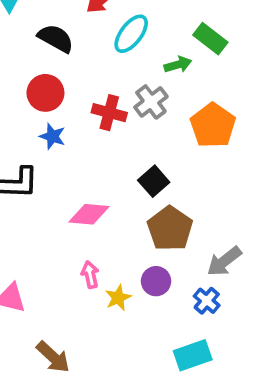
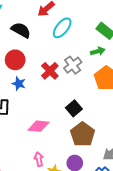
green arrow: (178, 65) -> (98, 51), moved
red cross: (109, 113) -> (50, 71), turned 30

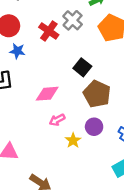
pink arrow: (39, 159) -> (57, 120), moved, turned -96

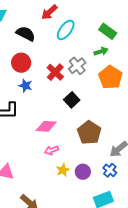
black square: (82, 67) -> (72, 100), moved
purple circle: (94, 127) -> (83, 172), moved

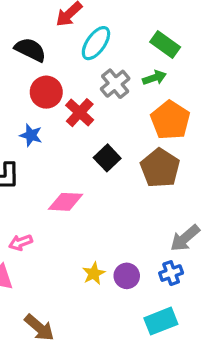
red circle: (21, 63) -> (46, 92), moved
gray cross: (77, 66) -> (115, 84), moved
brown pentagon: (89, 133) -> (160, 168), moved
pink arrow: (52, 150) -> (21, 242), moved
blue cross: (110, 170) -> (171, 273), turned 32

